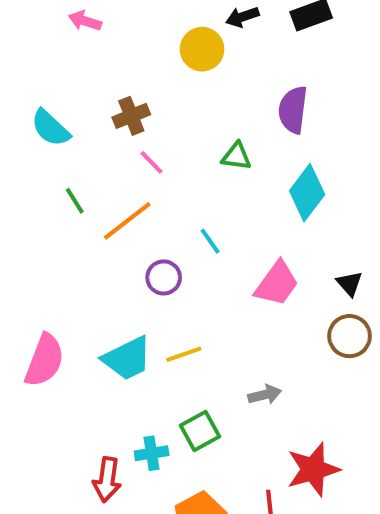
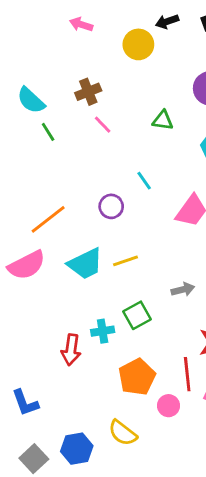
pink arrow: (85, 21) -> (81, 24), moved
green line: (75, 201) -> (48, 132), moved
orange line: (127, 221) -> (48, 219), moved
pink semicircle: (44, 360) -> (27, 265), turned 42

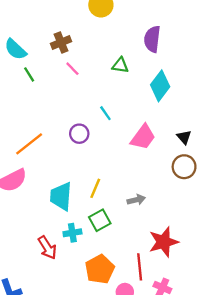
yellow line: (126, 261) -> (95, 188), moved, turned -48
cyan trapezoid: (85, 264) -> (61, 196), moved, turned 120
red arrow: (71, 350) -> (47, 248), turned -40

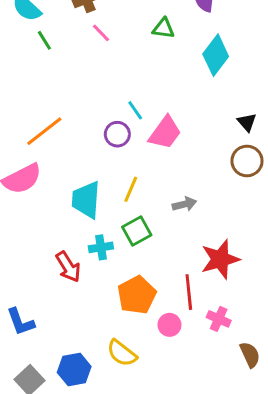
cyan line: (105, 113) -> (135, 110), moved
purple circle: (79, 134) -> (117, 134), moved
pink trapezoid: (143, 137) -> (165, 133), moved

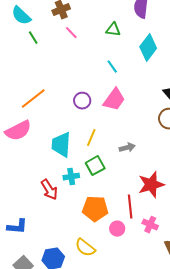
cyan line: (135, 110) -> (112, 67), moved
orange pentagon: (137, 295) -> (95, 209), turned 30
blue L-shape: (21, 322) -> (17, 227), turned -65

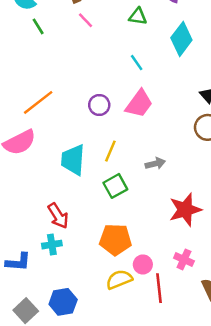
cyan cross: (71, 177) -> (52, 245), moved
red line: (130, 207) -> (159, 288), moved
yellow semicircle: (85, 248) -> (119, 279), moved, turned 120

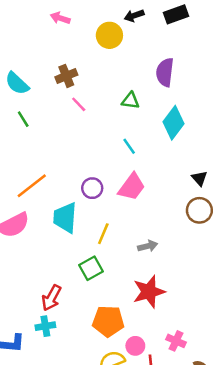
green line: (38, 26) -> (23, 119), moved
cyan trapezoid: (73, 160) -> (65, 218), moved
green square: (115, 186) -> (91, 268), moved
red star: (185, 210) -> (149, 292), moved
red arrow: (58, 216) -> (52, 298), turned 60

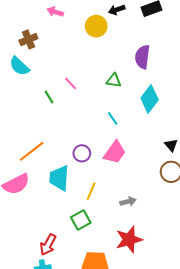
brown cross: (66, 76) -> (28, 39), moved
green line: (23, 119) -> (49, 97), moved

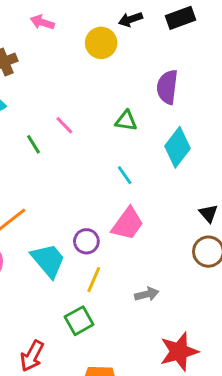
purple circle: (82, 153) -> (86, 241), moved
cyan trapezoid: (59, 178) -> (48, 260), turned 136
red star: (129, 240) -> (179, 352), moved

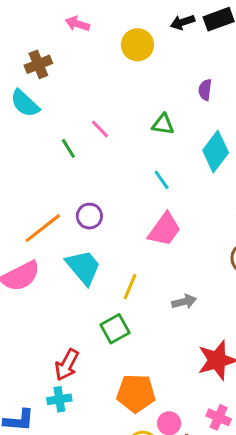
black arrow: (131, 19) -> (183, 22), moved
purple semicircle: (167, 87) -> (205, 90), size x0.6
purple circle: (86, 241) -> (89, 216), moved

